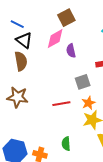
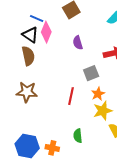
blue line: (17, 24) -> (37, 18), moved
pink diamond: (55, 39) -> (46, 32), moved, turned -35
red line: (61, 104) -> (71, 96), turned -66

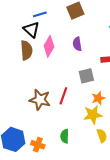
blue line: (37, 18) -> (40, 14), turned -48
pink diamond: (46, 32) -> (49, 46), moved
brown star: (27, 92) -> (40, 100), moved
orange star: (98, 94) -> (98, 98), moved

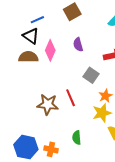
brown semicircle: (26, 50) -> (28, 57), turned -78
gray square: (86, 76) -> (91, 75), turned -35
red line: (63, 96) -> (71, 98), turned -36

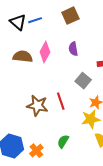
black triangle: (31, 36) -> (18, 22), moved
green semicircle: (77, 138) -> (63, 141), turned 32
orange cross: (51, 149) -> (36, 151), turned 32

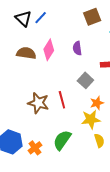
brown square: (70, 16) -> (92, 17), moved
blue line: (35, 20) -> (41, 18), turned -32
green semicircle: (63, 141) -> (62, 140), size x1.5

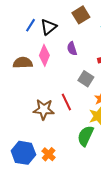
black triangle: (23, 19) -> (49, 27), moved, turned 48
green semicircle: (62, 140) -> (85, 136), moved

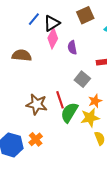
pink diamond: (44, 55) -> (53, 38), moved
green semicircle: (85, 136) -> (69, 112), moved
orange cross: (49, 154) -> (36, 139), moved

